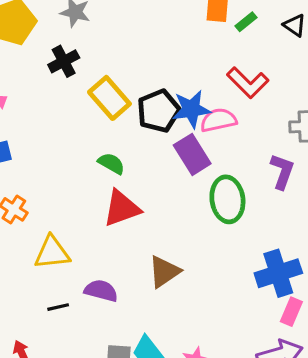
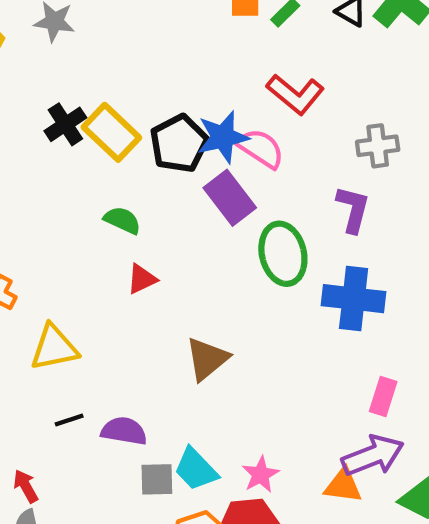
black cross: (64, 61) -> (65, 124), moved
pink semicircle: (218, 120) -> (261, 148), turned 51
red triangle: (122, 208) -> (142, 279), size x0.6
blue cross: (278, 273) -> (354, 299), moved, turned 30
purple semicircle: (101, 291) -> (124, 431), moved

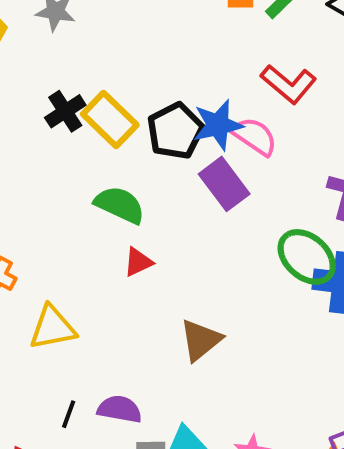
green semicircle: (122, 220) -> (120, 205), size x1.4
green ellipse: (283, 254) -> (307, 257), moved, turned -36
black line: (69, 420) -> (69, 414), moved, turned -52

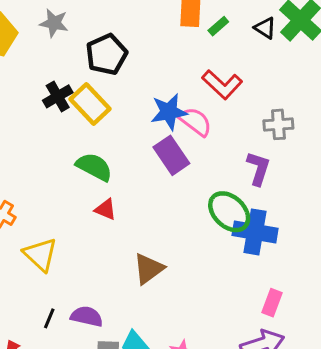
black pentagon: (175, 131) -> (107, 54), moved
red triangle: (138, 262) -> (106, 209), turned 45
yellow triangle: (52, 328) -> (40, 254), turned 51

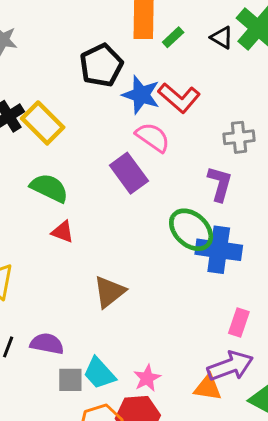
black pentagon: (107, 54) -> (101, 65), moved
blue star: (169, 112) -> (141, 95), moved, turned 30

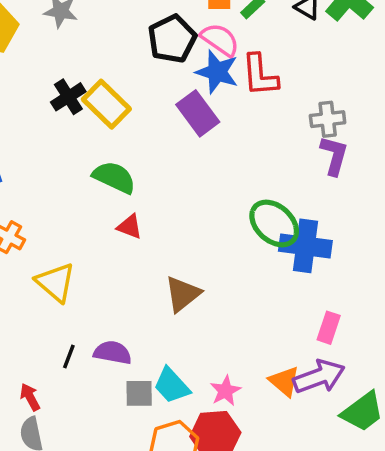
red L-shape: (179, 98) -> (260, 75), turned 45
pink semicircle: (153, 137) -> (220, 40), moved
purple rectangle: (129, 173) -> (198, 113), moved
purple L-shape: (220, 184) -> (334, 155), moved
orange triangle: (208, 388) -> (284, 381), moved, turned 32

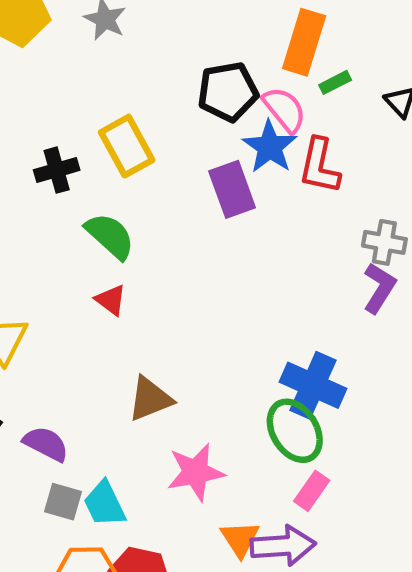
black cross: (68, 97) -> (57, 170), moved
green ellipse: (274, 223) -> (295, 431), moved
pink star: (225, 391) -> (196, 472), moved, size x1.5

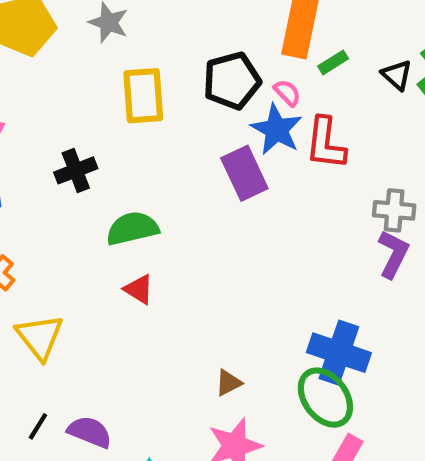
pink semicircle: (284, 110) -> (287, 93), size x0.6
yellow rectangle: (127, 146) -> (143, 96), moved, turned 30
green semicircle: (110, 236) -> (132, 228), turned -50
brown triangle: (150, 399) -> (228, 383), moved, size x0.6

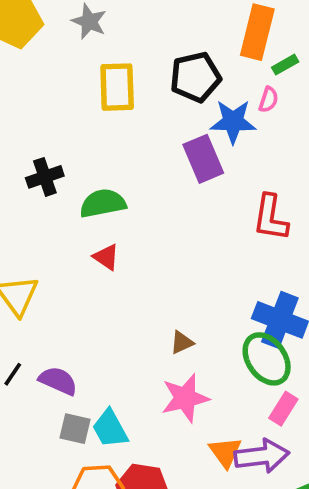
pink semicircle: (287, 93) -> (269, 100), moved, turned 60
blue star: (277, 130) -> (233, 122), turned -30
red L-shape: (326, 143) -> (271, 218), moved
black cross: (76, 170) -> (45, 177), moved

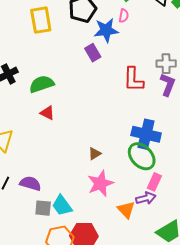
purple rectangle: (203, 159) -> (93, 53), size x0.7
purple arrow: (262, 456) -> (146, 198), moved, size x0.7

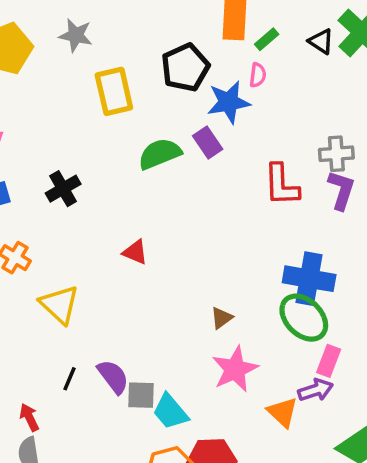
green semicircle: (42, 84) -> (160, 154), moved
purple semicircle: (30, 183) -> (113, 377), turned 40
gray square: (43, 208) -> (141, 395), moved

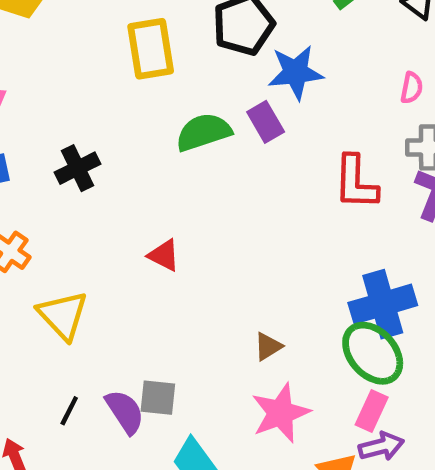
pink semicircle: (258, 75) -> (412, 88), moved
blue cross: (309, 279) -> (383, 304), turned -30
pink rectangle: (329, 361) -> (372, 411), moved
gray square: (141, 395) -> (158, 398), moved

